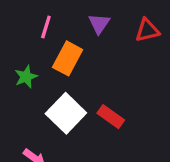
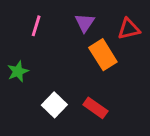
orange rectangle: (68, 58) -> (103, 55), moved, turned -60
white square: (66, 113) -> (54, 105), size x0.7

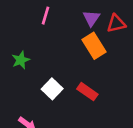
purple triangle: (85, 23) -> (91, 18), moved
pink line: (36, 26) -> (46, 16), moved

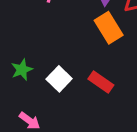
green star: (21, 60) -> (22, 70), moved

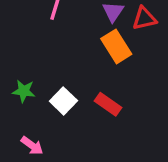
green star: (22, 70) -> (24, 91), turned 30

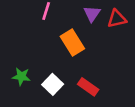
orange rectangle: (116, 46) -> (72, 42), moved

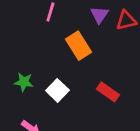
red rectangle: (88, 87) -> (108, 92), moved

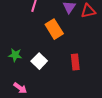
red rectangle: (108, 92) -> (75, 62), turned 49

